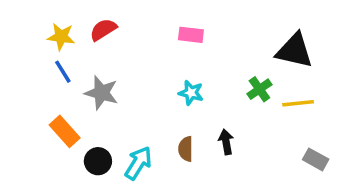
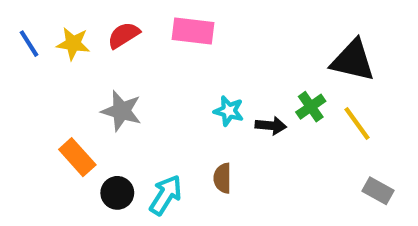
pink rectangle: (191, 35) -> (193, 31), moved, size x1.4
blue line: (63, 72) -> (29, 44), moved
yellow line: (298, 103) -> (357, 124), turned 60
black arrow: (226, 142) -> (271, 126), moved, turned 105

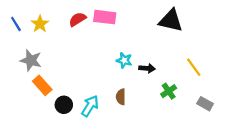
red semicircle: (124, 35) -> (77, 19), moved
yellow star: (73, 44) -> (40, 24), turned 30
black triangle: (353, 60) -> (171, 20), moved
green cross: (311, 107) -> (169, 91), moved
gray star: (122, 111) -> (31, 60), moved

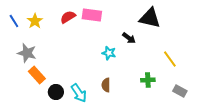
black arrow: (147, 68) -> (129, 38), moved, turned 32
green cross: (169, 91) -> (148, 80), turned 32
cyan arrow: (90, 106) -> (79, 93), turned 114

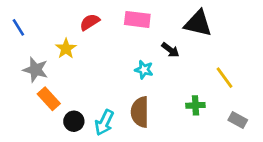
pink rectangle: (92, 15) -> (137, 19), moved
yellow star: (35, 21) -> (66, 49), moved
brown semicircle: (106, 85) -> (140, 112), size x1.6
cyan arrow: (79, 93) -> (104, 123), turned 60

